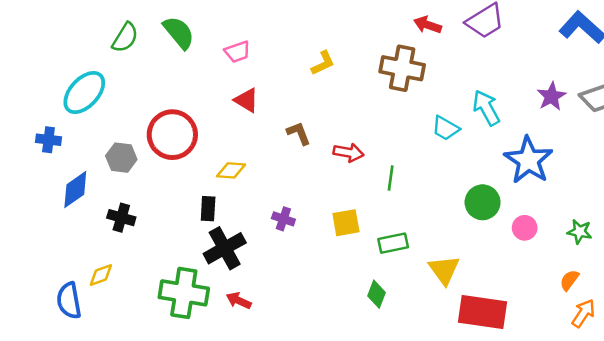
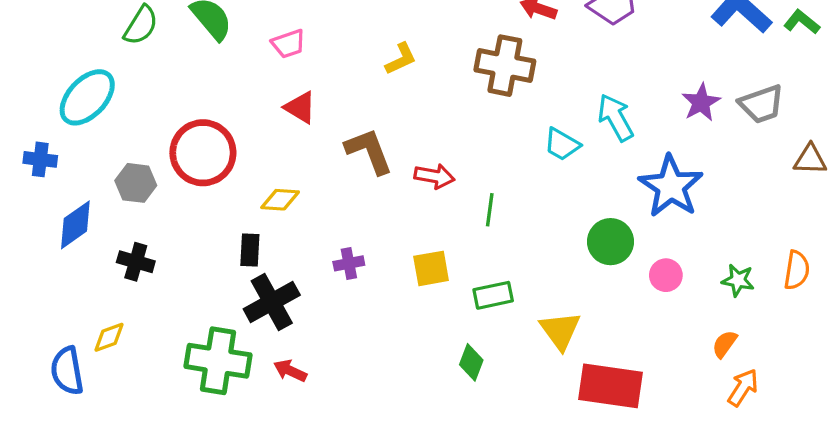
brown L-shape: (299, 133) -> (369, 151), size x1.5
purple cross: (283, 219) -> (349, 263), turned -30

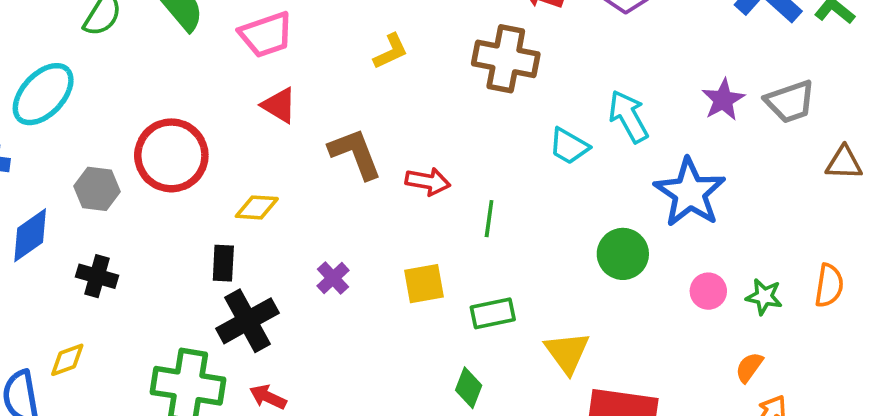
pink trapezoid: (288, 44) -> (266, 35), size x1.4
purple cross: (349, 263) -> (333, 278), turned -32
pink circle: (666, 275) -> (708, 291), moved

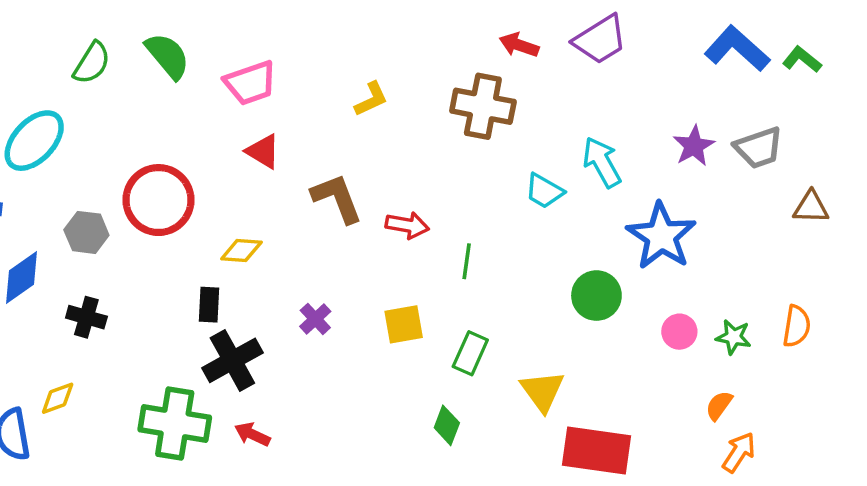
green rectangle: (493, 313) -> (470, 353), turned -54

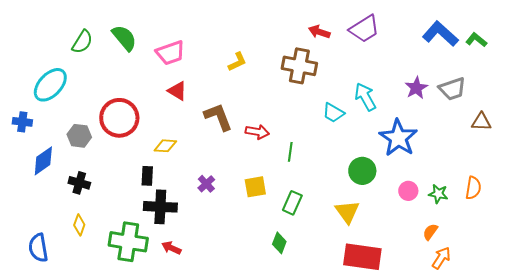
black cross: (232, 360) -> (160, 207), turned 32
yellow triangle: (542, 391) -> (347, 212), moved
yellow diamond: (58, 398) -> (79, 225), moved, turned -50

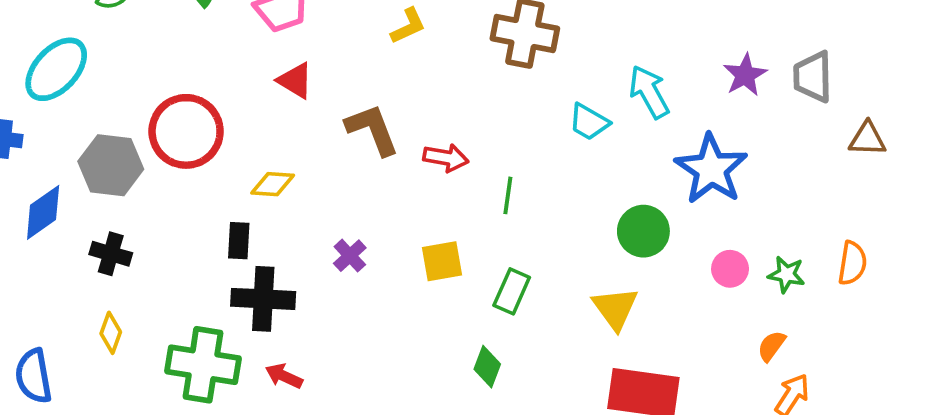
gray trapezoid: (452, 89) -> (813, 77), turned 108
gray hexagon: (79, 136) -> (111, 165), size x1.4

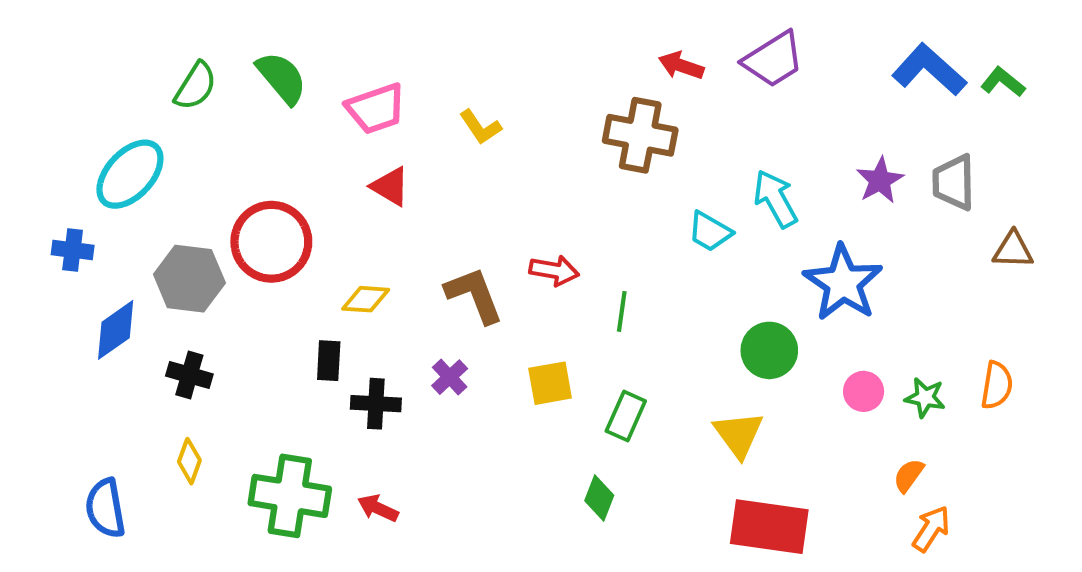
yellow L-shape: (408, 26) -> (480, 127), moved, turned 81
brown L-shape: (372, 130) -> (474, 295), moved
black cross: (263, 299) -> (376, 404), moved, size x0.7

